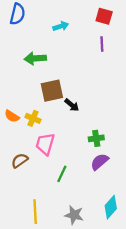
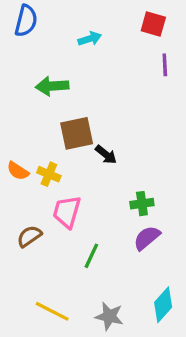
purple line: (102, 44) -> (165, 65), moved
yellow line: (35, 212) -> (52, 311), turned -60

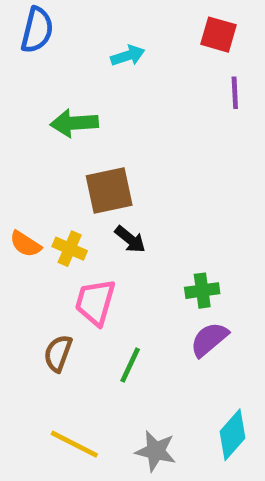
black arrow: (106, 155) -> (130, 239), moved
brown semicircle: (29, 236) -> (58, 353), moved, turned -35

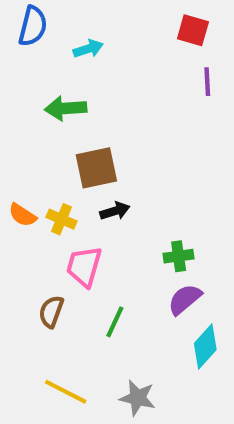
cyan arrow: (128, 56) -> (88, 49), moved
black arrow: (130, 239) -> (115, 211), turned -56
cyan diamond: (232, 435) -> (205, 346), moved

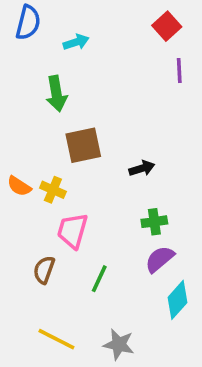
red square: (193, 30) -> (167, 26), turned 32
green arrow: (66, 108) -> (56, 94), turned -96
black arrow: (115, 211) -> (142, 168), moved

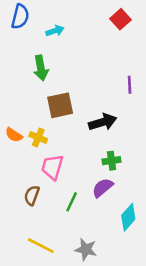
purple line: (179, 71) -> (130, 85), moved
black arrow: (142, 168) -> (103, 122), size x1.5
purple semicircle: (160, 259) -> (103, 188), moved

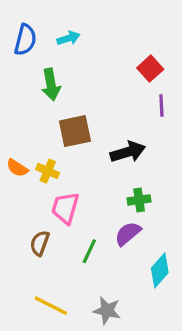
blue semicircle: (20, 17) -> (25, 40), moved
red square: (121, 19) -> (150, 69), moved

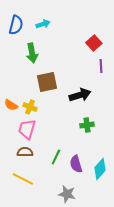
pink trapezoid: (65, 208) -> (27, 129), moved
purple semicircle: (128, 234) -> (76, 164), moved, turned -66
brown semicircle: (40, 243) -> (25, 152), turned 70
yellow line: (51, 306) -> (23, 179), moved

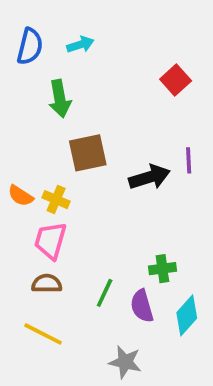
purple line: (101, 66) -> (189, 160), moved
green cross: (87, 125) -> (162, 269), moved

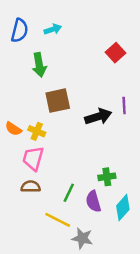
yellow line: (43, 334) -> (58, 220), moved

